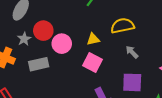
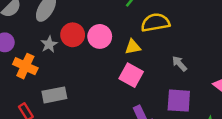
yellow semicircle: (122, 26) -> (155, 23), moved
pink circle: (62, 44) -> (100, 36), moved
gray rectangle: (39, 64) -> (54, 95), moved

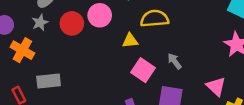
pink circle: (100, 36) -> (100, 15), moved
gray star: (49, 44) -> (40, 23), moved
pink square: (131, 75) -> (143, 70), moved

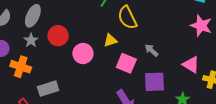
pink circle: (100, 15) -> (83, 54), moved
yellow semicircle: (155, 19) -> (127, 18), turned -100

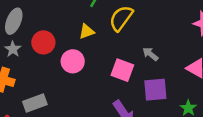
yellow semicircle: (127, 18) -> (121, 18), turned 65
yellow triangle: (110, 40) -> (87, 32), moved

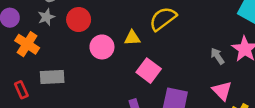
yellow triangle: (87, 32) -> (132, 38), moved
gray arrow: (150, 54) -> (217, 56), moved

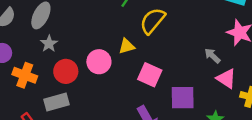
gray star: (46, 17) -> (49, 44), moved
red circle: (79, 20) -> (66, 71), moved
gray arrow: (217, 56) -> (212, 56), moved

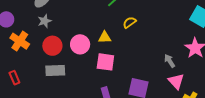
yellow semicircle: (153, 21) -> (130, 22), size x0.6
pink square: (150, 75) -> (105, 62), moved, turned -30
gray rectangle: (57, 102) -> (55, 71), moved

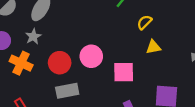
gray star: (45, 21) -> (33, 36), moved
yellow triangle: (105, 37) -> (153, 47), moved

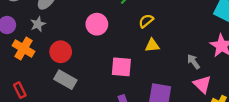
pink circle: (91, 56) -> (97, 24), moved
gray rectangle: (67, 91) -> (65, 80), turned 35

